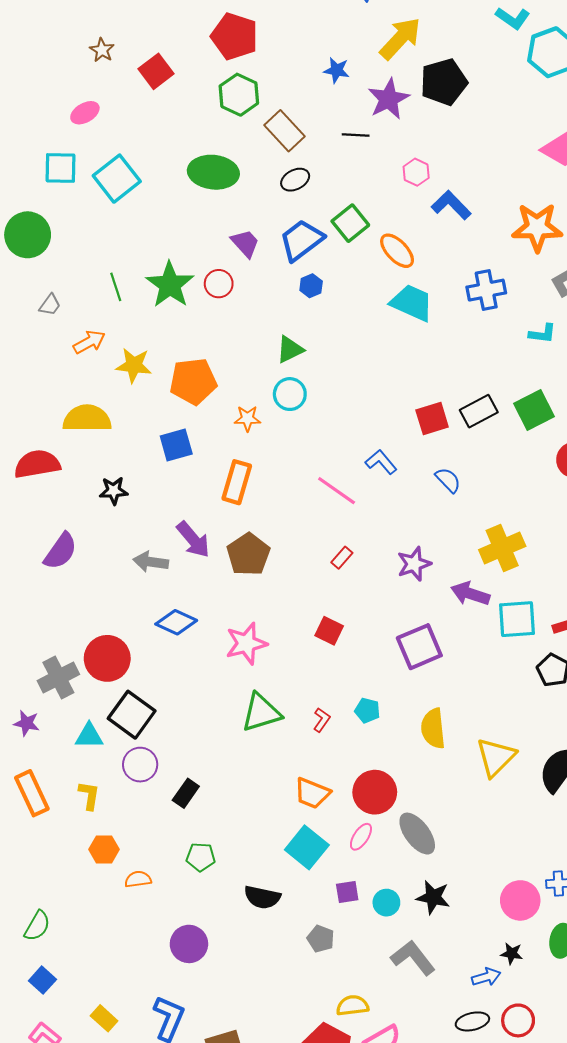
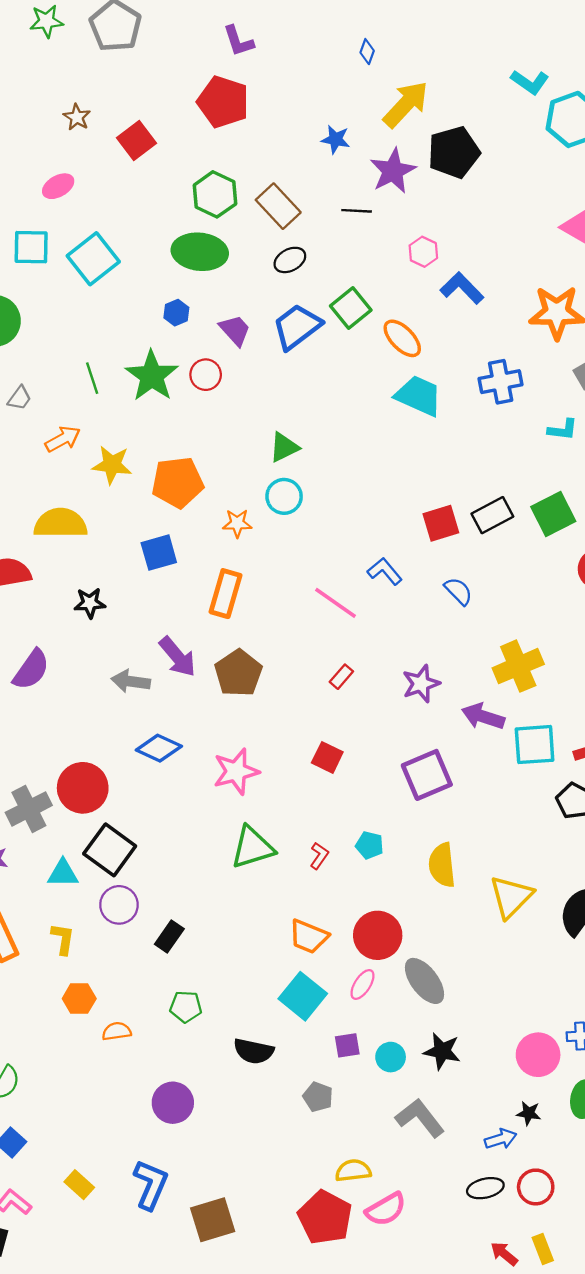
green hexagon: (239, 95) -> (215, 194), moved
blue hexagon: (311, 286) -> (176, 313), moved

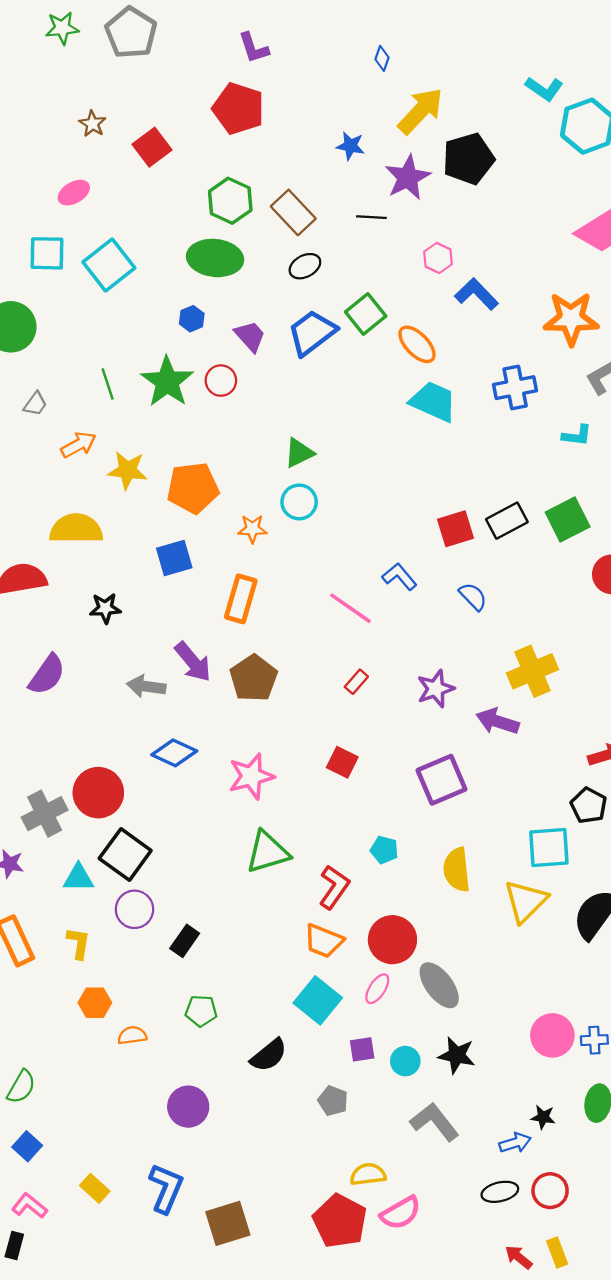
cyan square: (535, 745) -> (549, 847), moved
red L-shape: (319, 856) -> (334, 887), moved, size x1.6
black semicircle: (254, 1051) -> (269, 1055), turned -51
pink circle: (538, 1055) -> (552, 1035), moved

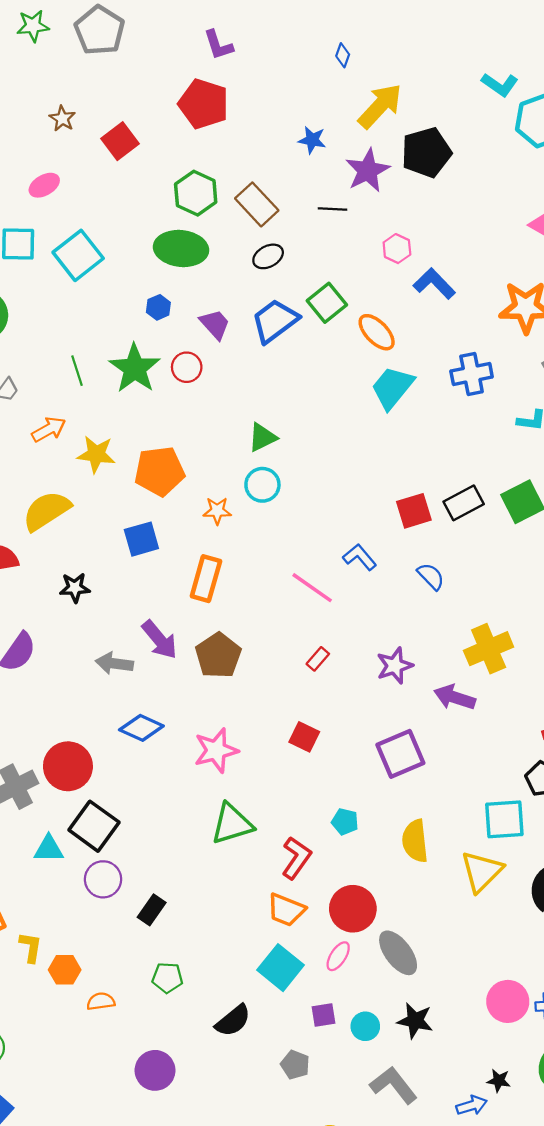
cyan trapezoid: (433, 402) -> (392, 388), turned -75
yellow semicircle: (76, 529) -> (46, 511), turned -33
yellow L-shape: (78, 943) -> (31, 947), moved

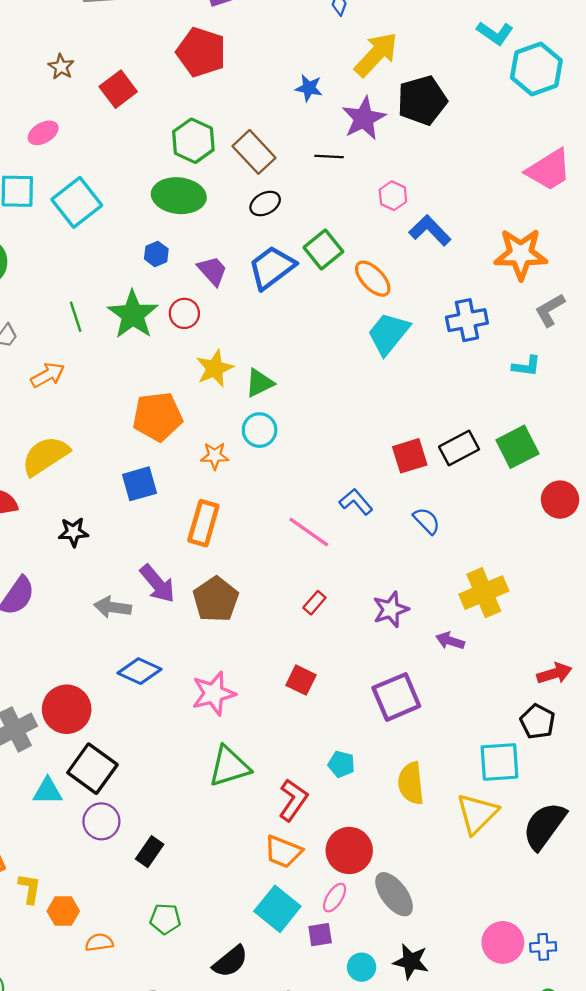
yellow star: (96, 454) -> (215, 368), moved, turned -30
purple arrow: (455, 697) -> (450, 641), size x0.7
purple square: (323, 1015) -> (320, 935), moved

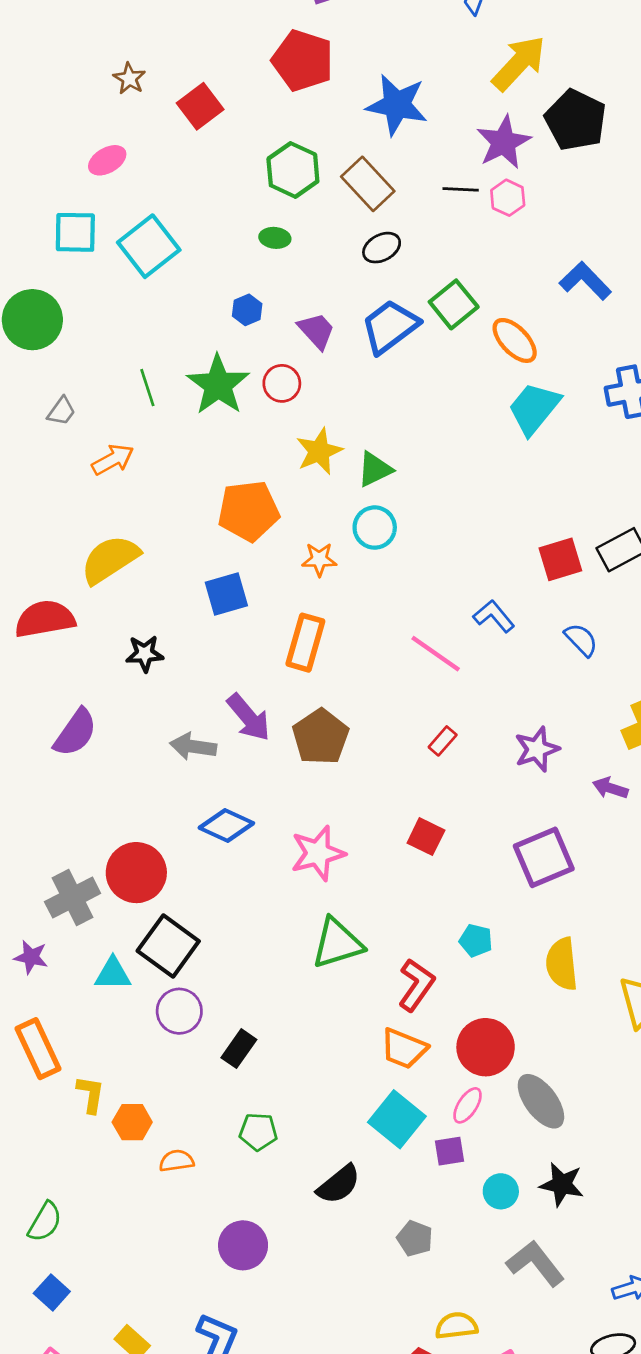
blue star: (309, 88) -> (397, 105), moved, size x1.8
black pentagon: (422, 100) -> (576, 120), turned -30
green ellipse: (179, 196) -> (275, 238), size x0.5
pink hexagon: (393, 196) -> (508, 198), moved

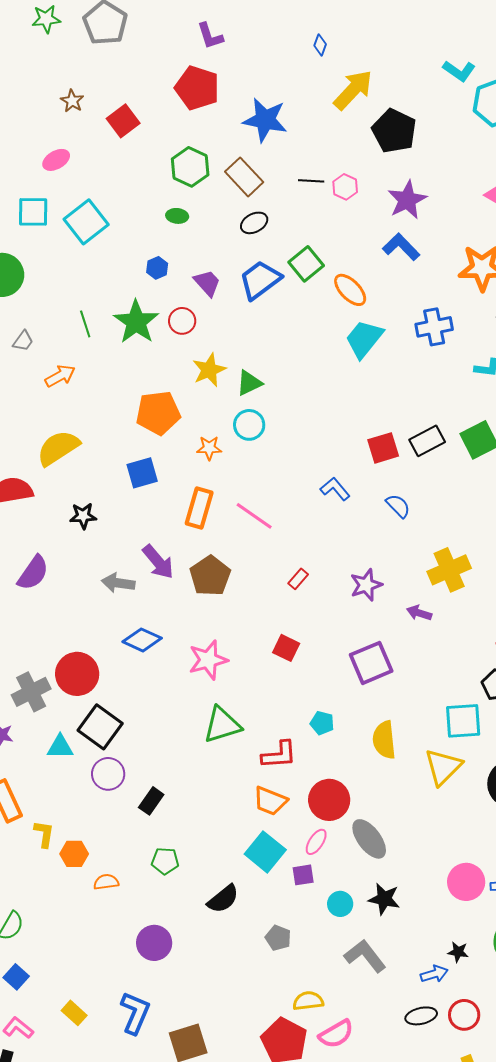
purple star: (504, 142) -> (407, 200), moved
pink line: (436, 654) -> (254, 516), moved
red L-shape: (416, 985) -> (279, 755), turned 51

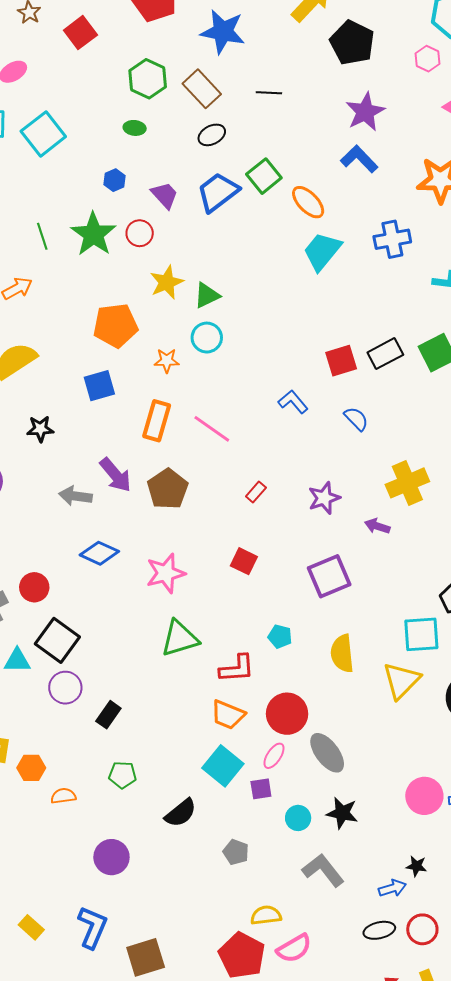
pink hexagon: (345, 187) -> (427, 59), moved
red circle: (77, 674) -> (34, 587), size x0.7

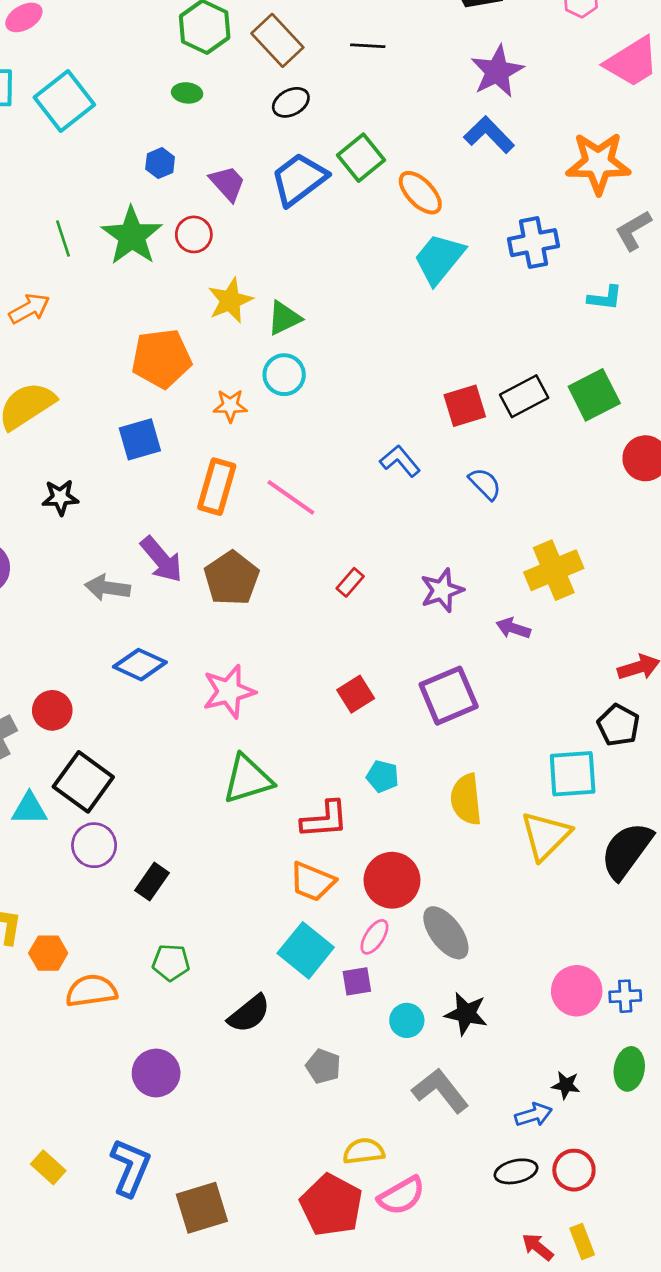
red square: (244, 561) -> (356, 694), moved, turned 32
orange semicircle: (63, 796) -> (91, 991), size x1.5

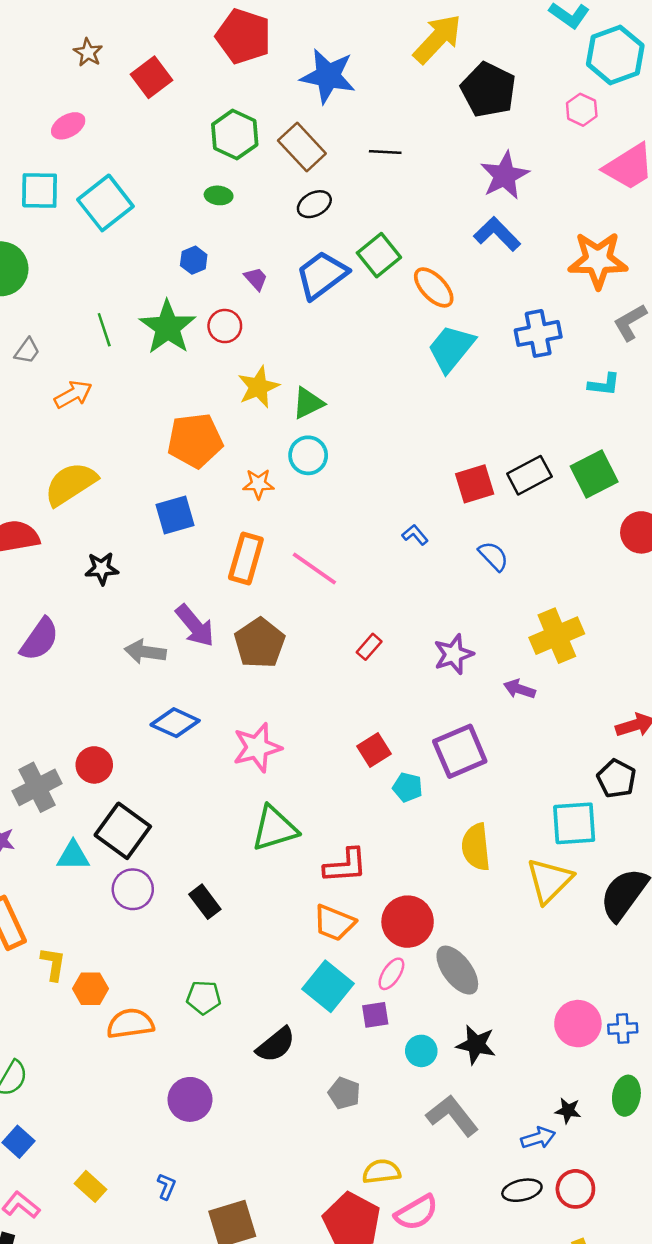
purple trapezoid: (228, 183) -> (256, 279), size x0.7
blue L-shape: (400, 461) -> (415, 535), size x0.7
cyan pentagon: (383, 776) -> (408, 787), moved
black rectangle: (152, 882) -> (205, 902), moved, turned -72
blue L-shape: (130, 1167) -> (166, 1186), size x0.5

